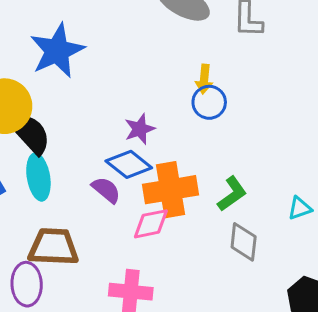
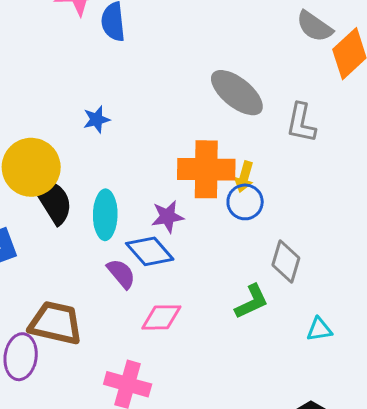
blue star: (57, 51) -> (96, 119), size x0.5
cyan ellipse: (38, 177) -> (105, 215), moved
orange cross: (170, 190) -> (206, 169), moved
gray diamond: (244, 242) -> (286, 262), moved

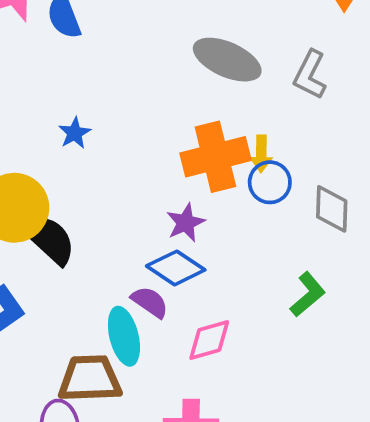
gray L-shape: (301, 123) -> (310, 75), turned 30
cyan ellipse: (105, 215) -> (124, 336), moved
gray diamond: (286, 262) -> (332, 209), moved

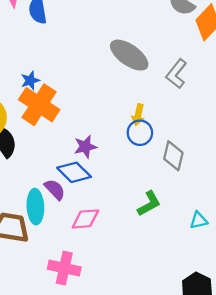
orange cross: (215, 157) -> (39, 105), moved, turned 36

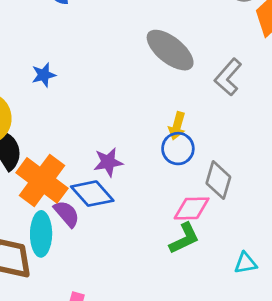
orange cross: (39, 105) -> (42, 180), moved
pink diamond: (85, 219) -> (192, 208), moved

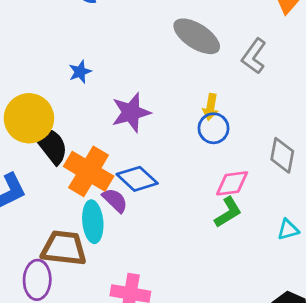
purple star: (108, 162) -> (131, 112), moved, size x1.4
gray diamond: (218, 180) -> (282, 155), moved

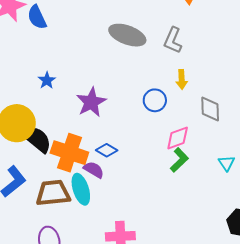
yellow arrow: (211, 107) -> (182, 79), moved
blue diamond: (137, 179) -> (107, 150), size x0.7
cyan triangle: (288, 230) -> (227, 163), turned -36
brown trapezoid: (64, 248) -> (53, 193), moved

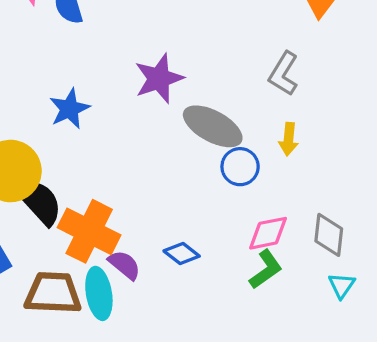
gray ellipse: (127, 35) -> (213, 126), moved
blue star: (47, 80) -> (69, 109), size x1.4
purple star: (91, 102) -> (159, 79), moved
gray diamond: (210, 109) -> (329, 235), moved
blue diamond: (107, 150) -> (182, 254), moved

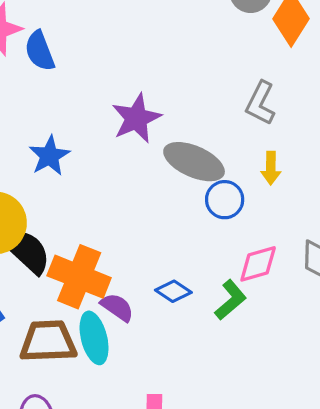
green L-shape: (266, 269) -> (231, 300), moved

